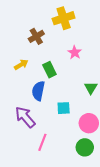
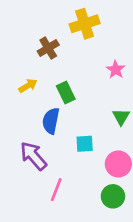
pink star: (75, 52) -> (116, 70), moved

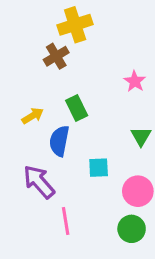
yellow cross: (85, 24) -> (75, 25), moved
yellow arrow: (28, 86) -> (33, 116), moved
pink line: (56, 190) -> (66, 221), turned -30

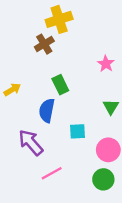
yellow arrow: (33, 116) -> (12, 90), moved
pink line: (66, 221) -> (52, 173), turned 70

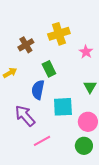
yellow cross: (59, 19) -> (59, 34), moved
brown cross: (44, 44) -> (26, 45), moved
cyan square: (78, 131) -> (63, 107), size x1.5

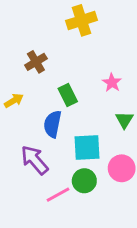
yellow cross: (59, 34) -> (82, 20), moved
pink star: (86, 52) -> (112, 83), moved
green circle: (84, 146) -> (84, 181), moved

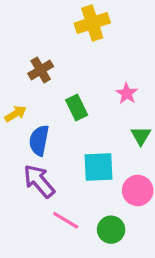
blue semicircle: (53, 124) -> (39, 140), moved
green circle: (84, 181) -> (111, 230), moved
pink line: (58, 195) -> (66, 220), turned 60

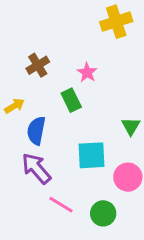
yellow cross: (92, 23) -> (116, 22), moved
pink star: (127, 93) -> (87, 72), moved

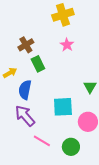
yellow cross: (116, 22) -> (63, 15), moved
pink star: (87, 72) -> (67, 45), moved
green rectangle: (71, 100) -> (38, 64), moved

